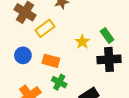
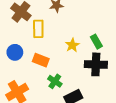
yellow rectangle: (45, 28) -> (38, 29), turned -60
green cross: (59, 82) -> (55, 81), moved

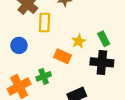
orange rectangle: (41, 60) -> (62, 56), moved
green cross: (55, 81) -> (44, 76), moved, turned 32

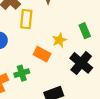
green rectangle: (104, 39) -> (85, 31), moved
black cross: (102, 62) -> (81, 63), turned 30

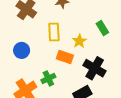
yellow rectangle: (26, 19) -> (54, 32), moved
black cross: (81, 63) -> (95, 68), moved

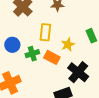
green cross: (48, 78) -> (32, 54), moved

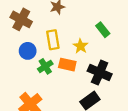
blue circle: (12, 45) -> (28, 51), moved

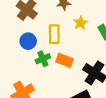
yellow star: (80, 46) -> (80, 23), moved

